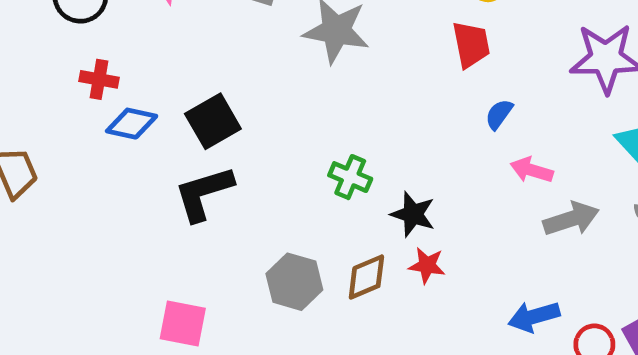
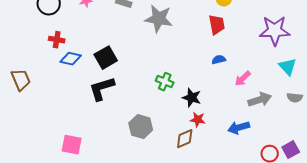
blue semicircle: (499, 114) -> (219, 60), moved, turned 40
pink arrow: (532, 170) -> (243, 79), turned -60
brown diamond: (366, 277) -> (185, 139), moved
blue arrow: (534, 317) -> (239, 128), moved
pink square: (183, 324) -> (72, 145), moved

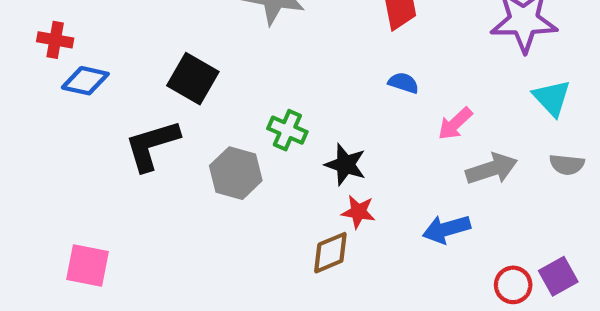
black square: (106, 58) -> (193, 79), moved, turned -30
blue semicircle: (219, 60) -> (403, 83), turned 32
gray hexagon: (141, 127) -> (236, 173), moved

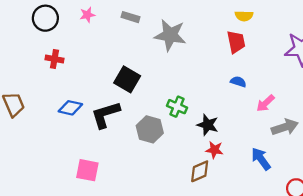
blue diamond: (85, 81) -> (70, 108), moved
blue arrow: (446, 229) -> (261, 159), turned 70
pink square: (87, 266) -> (87, 170), moved

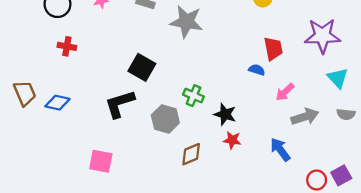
red trapezoid: (236, 42) -> (273, 49), moved
blue diamond: (70, 108) -> (57, 103), moved
brown diamond: (200, 171) -> (191, 154), moved

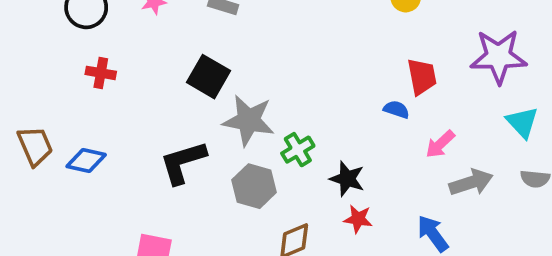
gray star: (186, 22) -> (249, 120), moved
black square: (142, 67) -> (208, 77), moved
green cross: (193, 96) -> (298, 150), turned 36

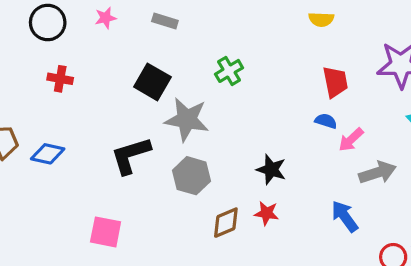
blue semicircle: (396, 109) -> (326, 121), moved
green cross: (298, 150) -> (229, 71), moved
red star: (358, 219) -> (267, 213), moved

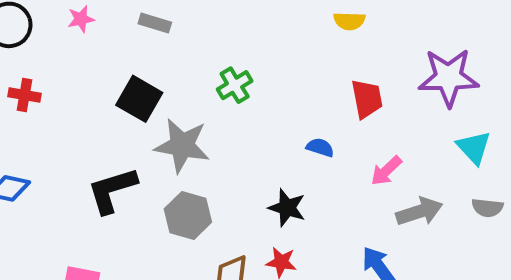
blue semicircle: (326, 121) -> (320, 147), moved

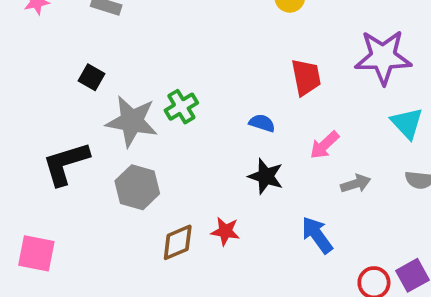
green cross: (235, 85) -> (181, 107), moved
black square: (139, 99) -> (91, 77), size x0.6
black star: (287, 208) -> (266, 176), moved
gray arrow: (419, 212) -> (356, 184), size x0.7

